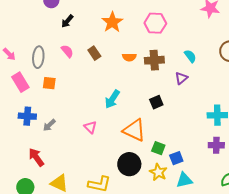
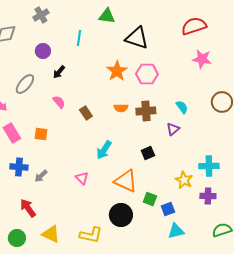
orange star: (112, 22) -> (117, 71), moved
brown rectangle: (94, 53) -> (86, 113), moved
gray ellipse: (38, 57) -> (25, 84), moved, turned 35
yellow star: (158, 172) -> (184, 180), moved

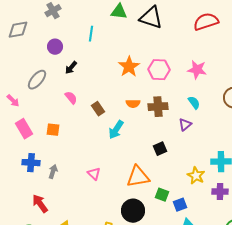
black triangle: (137, 38) -> (151, 18), moved
pink star: (202, 59) -> (197, 70), moved
cyan arrow: (104, 150) -> (116, 130), moved
gray arrow: (41, 176) -> (53, 172), turned 152
orange triangle: (126, 181) -> (138, 177), turned -35

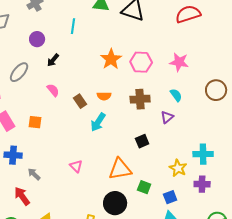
orange semicircle: (133, 104) -> (104, 96), moved
gray arrow: (53, 172) -> (34, 174), moved, turned -64
blue square: (180, 205) -> (170, 197), moved

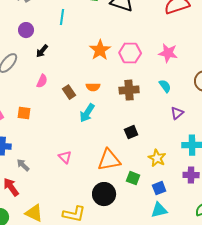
pink semicircle: (53, 90) -> (42, 81), turned 64
purple triangle: (167, 117) -> (177, 113), moved
yellow star: (178, 168) -> (157, 158), moved

